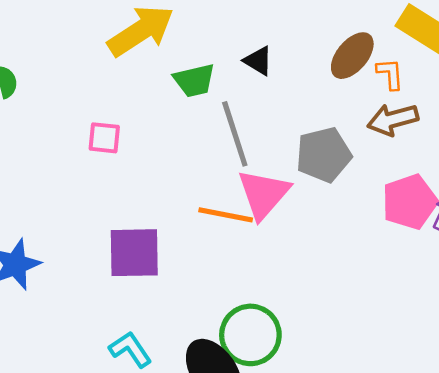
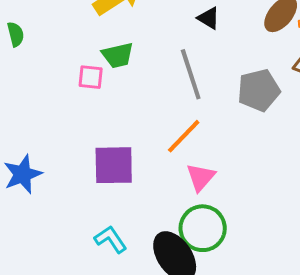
green trapezoid: (194, 80) -> (118, 55), moved
pink triangle: (263, 194) -> (201, 177), moved, size x0.7
orange line: (226, 215) -> (184, 136), turned -57

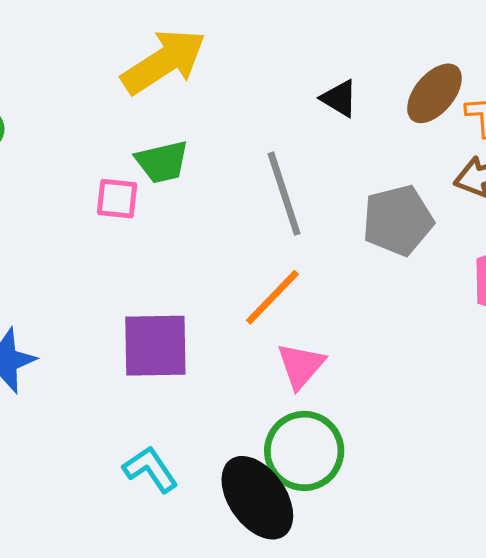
black triangle: (209, 18) -> (339, 98), moved

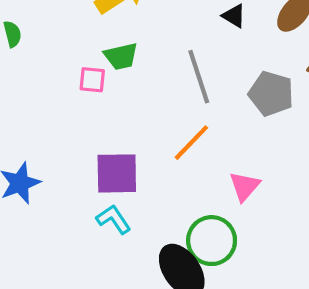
gray pentagon: (398, 220) -> (271, 94), turned 30
pink triangle: (301, 366) -> (245, 186), moved
cyan L-shape: (150, 469) -> (114, 219), moved

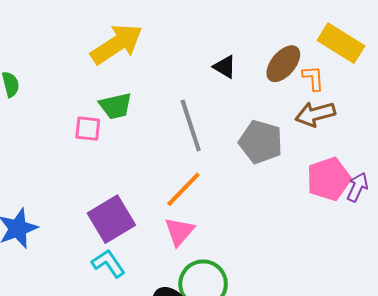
purple square: (117, 173) -> (111, 219), turned -30
pink triangle: (245, 186) -> (179, 231), moved

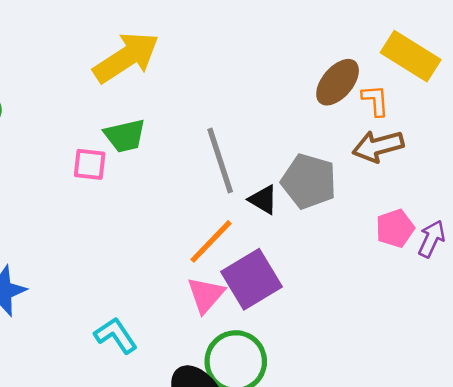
black triangle: (225, 67) -> (263, 200), moved
pink pentagon: (329, 179) -> (395, 228), size x0.7
purple square: (111, 219) -> (251, 279), moved

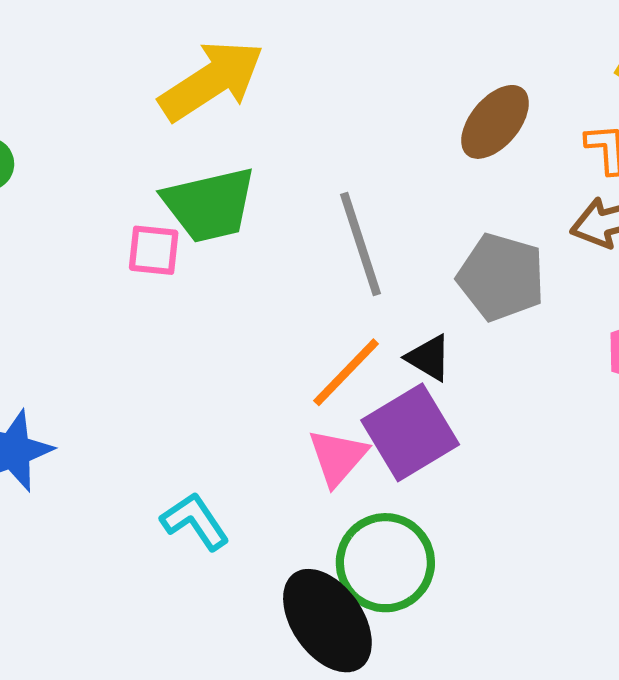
brown ellipse: (338, 82) -> (495, 122), moved
green trapezoid: (125, 136) -> (209, 205), size x1.4
black triangle: (263, 200) -> (429, 358), moved

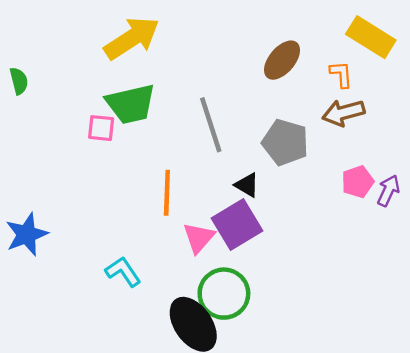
orange line: (346, 372) -> (167, 193), moved, turned -42

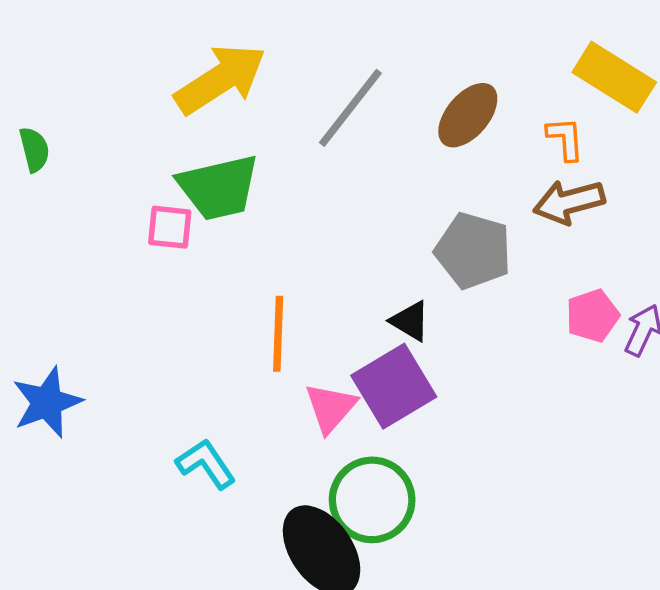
gray line: (211, 125) -> (350, 108), moved, turned 56

